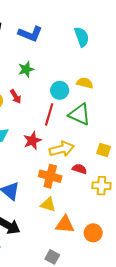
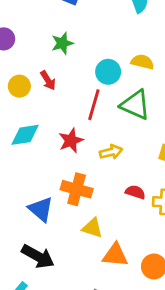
yellow arrow: (62, 149) -> (111, 152), size x0.7
red semicircle: (80, 169) -> (135, 192), moved
orange cross: (50, 176) -> (77, 189), moved

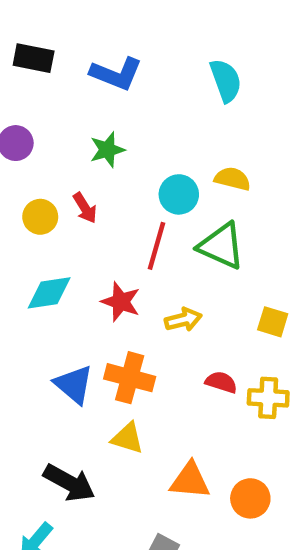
red star: (71, 141) -> (121, 302), turned -30
blue triangle: (41, 209) -> (74, 384), moved
yellow triangle: (92, 228) -> (127, 438), moved

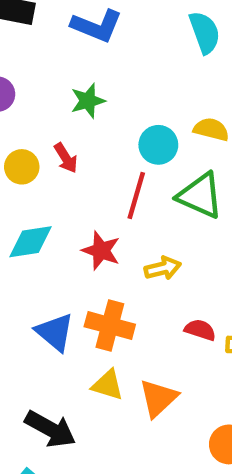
orange triangle: (190, 481) -> (158, 398), moved, turned -48

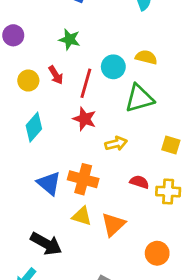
green star: (88, 101) -> (69, 39), turned 30
red line: (136, 195) -> (86, 83), moved
green triangle: (200, 195) -> (139, 98), turned -40
cyan diamond: (31, 242) -> (34, 127), turned -40
red star: (101, 251) -> (85, 119), moved

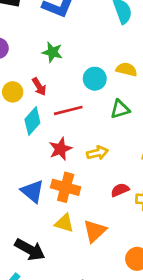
red line: (86, 83) -> (68, 110), moved, turned 60
green triangle: (139, 98) -> (120, 109), size x0.7
red star: (85, 119) -> (60, 149), moved, turned 30
cyan diamond: (34, 127) -> (32, 121), moved
red semicircle: (139, 182) -> (120, 190), turned -42

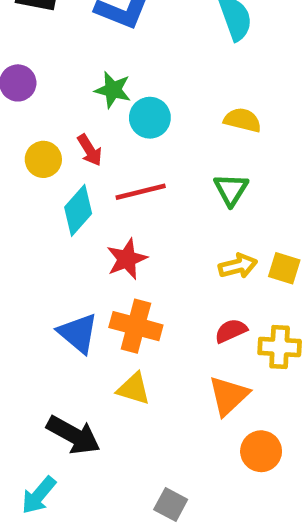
cyan circle: (95, 79) -> (150, 118), moved
green triangle: (120, 109) -> (231, 189), turned -42
yellow arrow: (97, 153) -> (238, 266), moved
orange triangle: (95, 231) -> (229, 396), moved

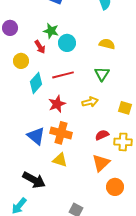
red arrow: (90, 150) -> (40, 47), moved
yellow arrow: (238, 266) -> (90, 102), moved

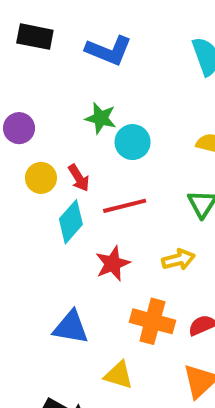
purple circle: (10, 28) -> (19, 128), moved
red arrow: (40, 47) -> (79, 178), moved
orange cross: (61, 133) -> (152, 321), moved
blue triangle: (36, 136) -> (71, 327), turned -30

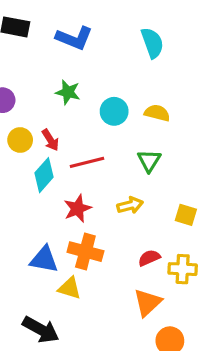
cyan circle: (133, 142) -> (114, 111), moved
orange cross: (152, 321) -> (85, 252), moved
yellow triangle: (119, 375) -> (69, 288), moved

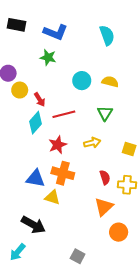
green star: (68, 92) -> (48, 57), moved
yellow circle: (20, 140) -> (20, 90), moved
red semicircle: (149, 258) -> (105, 177), turned 96

